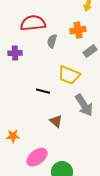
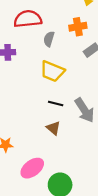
yellow trapezoid: (69, 75) -> (52, 71), moved
black line: (43, 91) -> (56, 104), moved

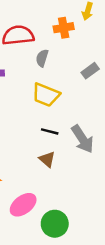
orange cross: (78, 27) -> (64, 28), moved

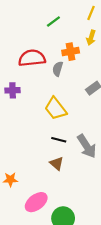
gray semicircle: (42, 58) -> (58, 69), moved
yellow trapezoid: (46, 95) -> (56, 109), turned 30

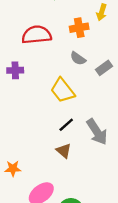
gray semicircle: (58, 69) -> (78, 58), moved, turned -72
black line: (59, 140) -> (66, 125), turned -56

